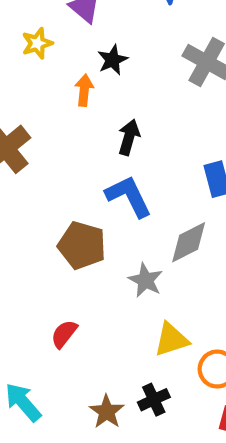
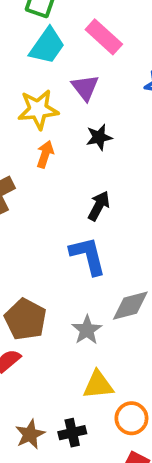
yellow star: (37, 43) -> (38, 109), size x1.5
orange arrow: (84, 90) -> (45, 154), moved
brown pentagon: (82, 245) -> (25, 319), moved

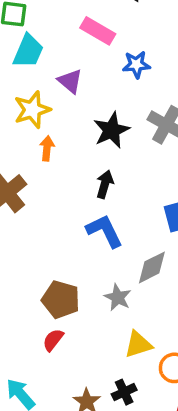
pink rectangle: (104, 37) -> (98, 31), moved
black star: (99, 137) -> (111, 130), moved, size x1.5

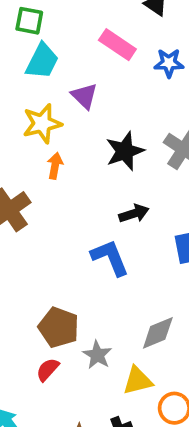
blue star: (136, 65) -> (169, 63), moved
black arrow: (105, 184) -> (134, 214), moved, turned 52
gray diamond: (152, 267) -> (158, 333), moved
gray star: (118, 297) -> (97, 355), moved

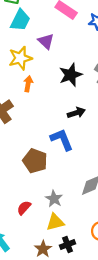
brown pentagon: (59, 327) -> (35, 161), moved
yellow triangle: (138, 381) -> (55, 222), moved

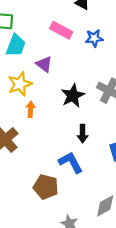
black arrow: (76, 113) -> (83, 134), turned 114

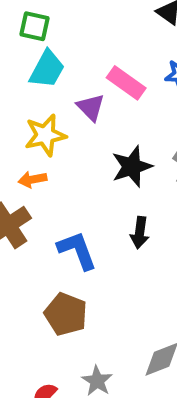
pink rectangle: (61, 30) -> (126, 83), moved
orange arrow: (31, 109) -> (32, 179), moved, turned -112
blue L-shape: (71, 162) -> (77, 250), moved

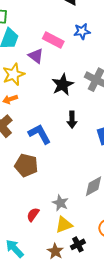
brown pentagon: (66, 314) -> (26, 165), moved

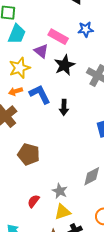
black star: (63, 85) -> (64, 65), moved
black arrow: (72, 120) -> (64, 107), moved
blue L-shape: (40, 134) -> (40, 94), moved

